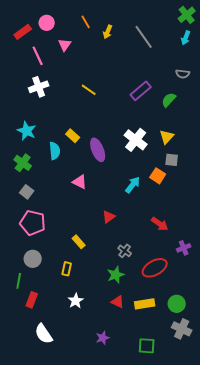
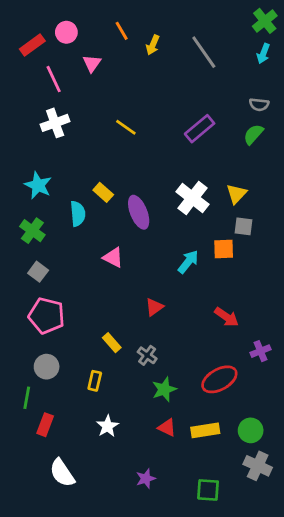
green semicircle: (169, 100) -> (253, 134), moved
orange square: (158, 176) -> (224, 249), turned -35
gray cross: (125, 251) -> (147, 355), moved

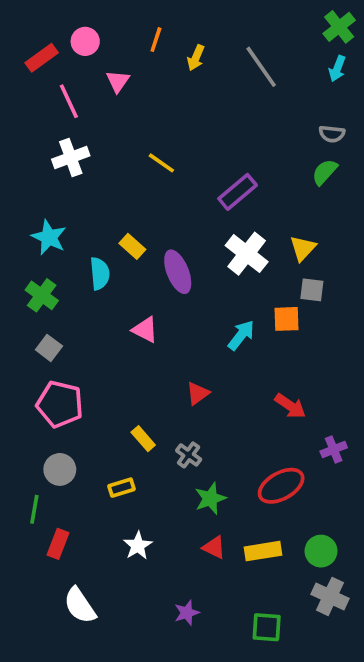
orange line: (122, 31) -> (156, 40), turned 48
purple rectangle: (200, 129) -> (238, 192), moved
yellow rectangle: (95, 381) -> (121, 488), turned 60

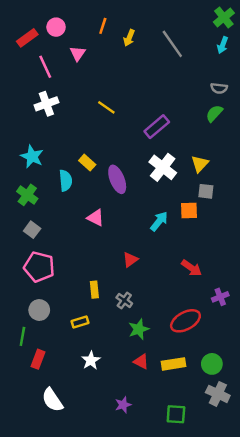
yellow rectangle: (143, 439) -> (94, 290), turned 35

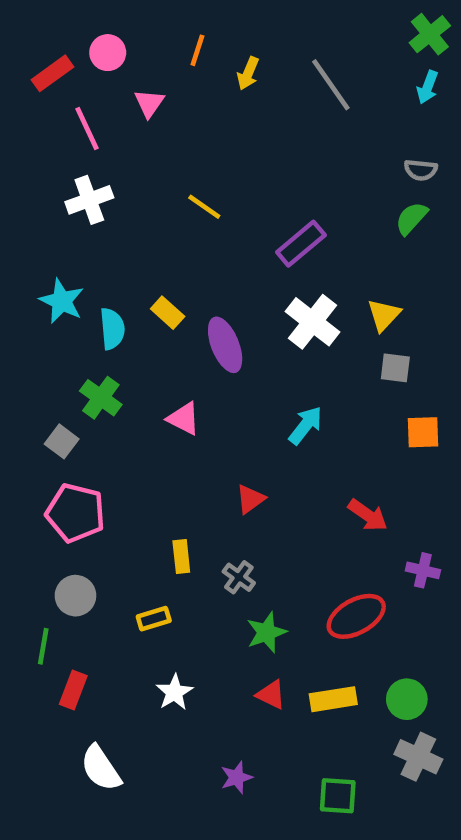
cyan semicircle: (66, 181) -> (112, 329), moved
green cross: (27, 195) -> (101, 398), moved
orange square: (189, 211) -> (423, 432), moved
purple cross: (220, 297) -> (423, 570), turned 35

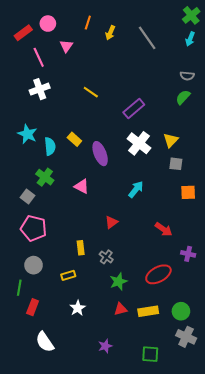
red triangle: (271, 695) -> (121, 309), turned -40

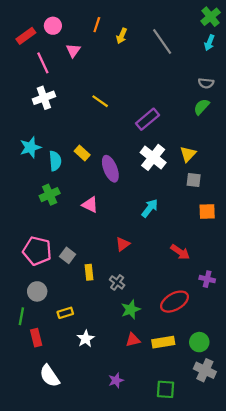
cyan star: (27, 134) -> (30, 147), turned 30
green cross: (45, 177) -> (50, 195), turned 30
gray square: (27, 197) -> (68, 255), moved
yellow rectangle: (68, 275) -> (65, 313), moved
red rectangle: (33, 307) -> (36, 338), turned -35

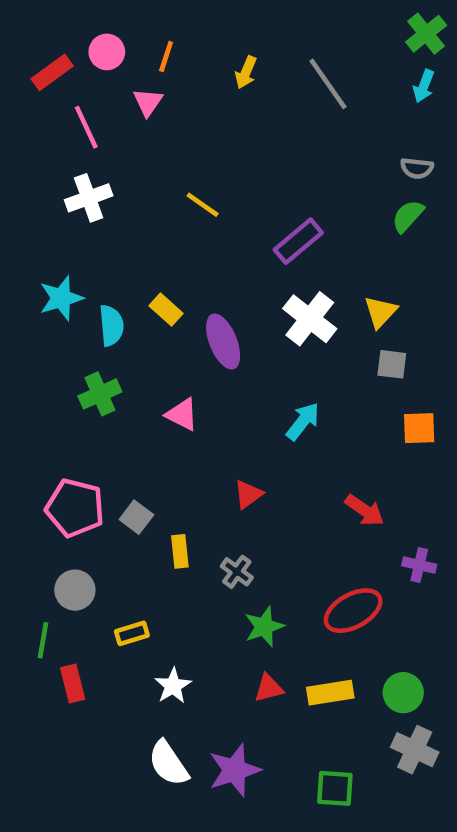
orange line: (97, 25) -> (166, 56), moved
white semicircle: (50, 376) -> (168, 763), moved
purple star: (116, 380) -> (234, 770), size x1.6

